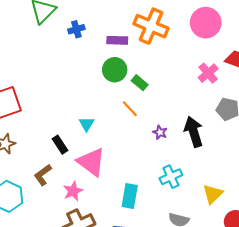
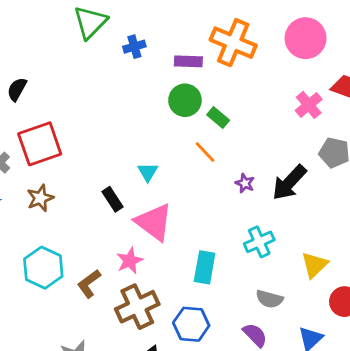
black arrow: (194, 132) -> (289, 183), turned -120
brown L-shape: (43, 175) -> (89, 284), moved

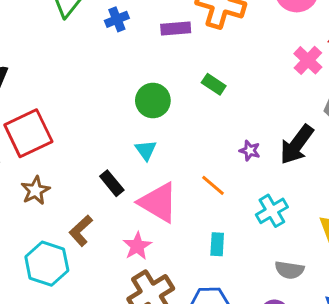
green circle: (185, 100) -> (153, 100), moved
orange line: (205, 152) -> (213, 185), moved
cyan rectangle: (205, 267) -> (217, 244), size x0.7
brown L-shape: (89, 284) -> (81, 231), moved

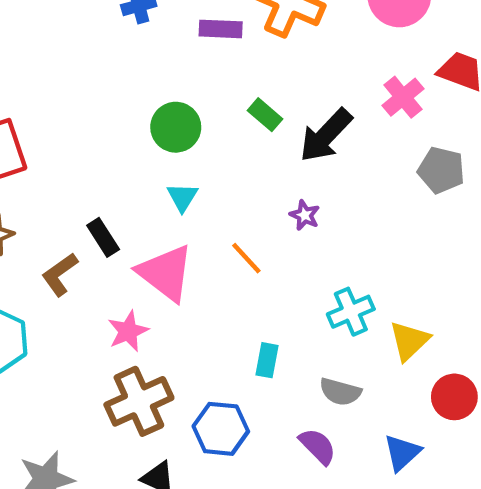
black arrow: (297, 145) -> (326, 135), moved
cyan triangle: (146, 150) -> (182, 197), moved
cyan cross: (272, 211) -> (351, 312), moved
brown L-shape: (81, 231) -> (60, 274), moved
cyan rectangle: (217, 244) -> (267, 360), moved

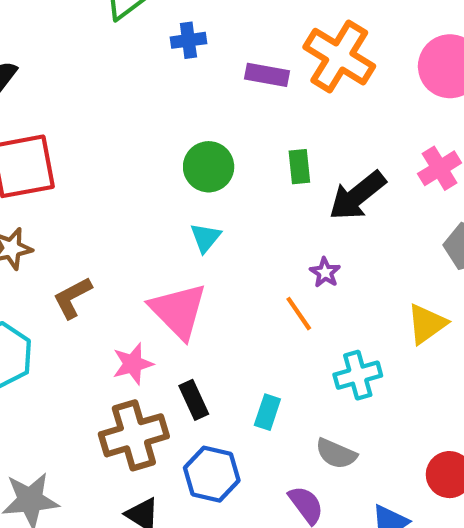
green rectangle: (265, 115) -> (299, 167), turned 36
black rectangle: (103, 237) -> (194, 400), moved
orange line: (246, 258) -> (299, 314), moved
yellow triangle: (409, 341) -> (427, 324), moved

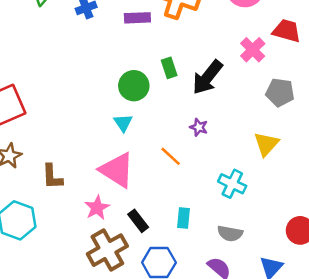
green circle: (209, 167) -> (134, 86), moved
brown L-shape: (72, 298) -> (52, 177), turned -52
orange line: (299, 314) -> (171, 156), moved
cyan cross: (358, 375) -> (232, 184), turned -36

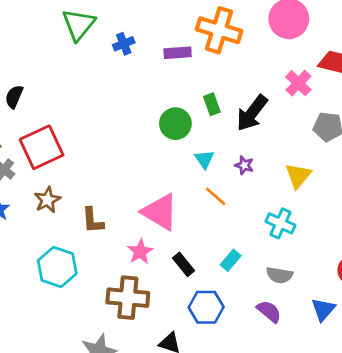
cyan triangle: (123, 123) -> (204, 159), moved
yellow triangle: (266, 144) -> (298, 176), moved
cyan rectangle: (184, 218) -> (231, 260), turned 36
brown cross: (107, 250) -> (128, 298), moved, turned 36

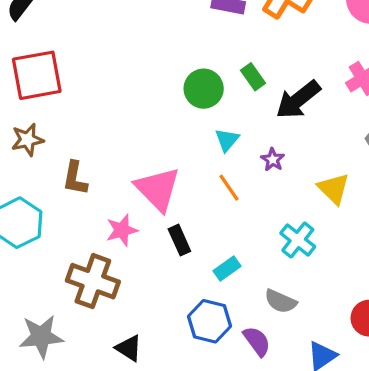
green rectangle: (212, 104) -> (253, 77), turned -30
yellow triangle: (298, 176) -> (334, 189), turned -40
black rectangle: (183, 264) -> (179, 240), moved
blue hexagon: (206, 307) -> (209, 321), moved

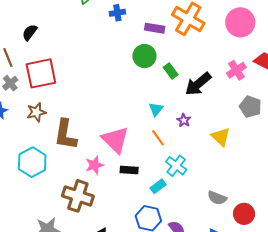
green circle: (204, 89) -> (144, 56), moved
brown L-shape: (75, 178) -> (65, 135), size x1.5
black rectangle: (179, 240) -> (129, 170), turned -60
cyan cross: (298, 240) -> (176, 166), moved
gray semicircle: (281, 301) -> (217, 198), moved

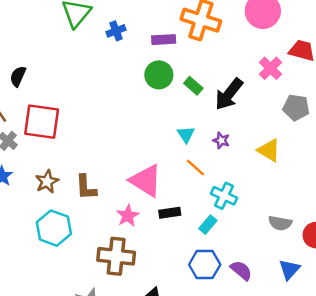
red square: (41, 73) -> (42, 122), turned 32
brown star: (36, 112) -> (47, 182), moved
brown L-shape: (65, 135) -> (86, 187), size x0.7

